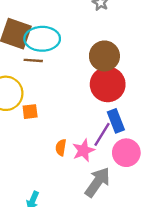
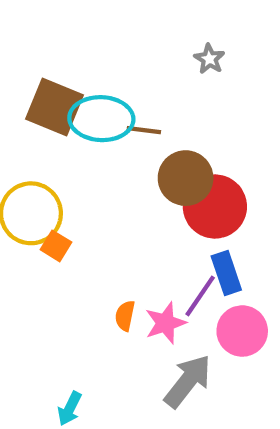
brown circle: (104, 56) -> (186, 178), moved
brown line: (33, 60) -> (144, 130), moved
orange square: (30, 112) -> (56, 246), moved, turned 35

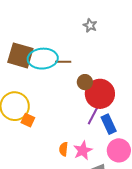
brown circle: (186, 178) -> (85, 82), size x0.6
purple line: (200, 296) -> (94, 114), moved

